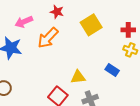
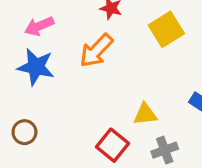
pink arrow: (24, 22) -> (39, 26), moved

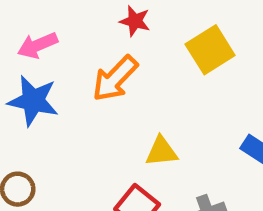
yellow triangle: (145, 114) -> (161, 151), moved

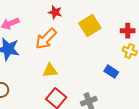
yellow triangle: (161, 151) -> (50, 71), moved

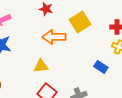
orange arrow: (46, 39) -> (54, 37), moved, turned 45

